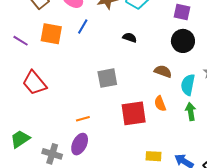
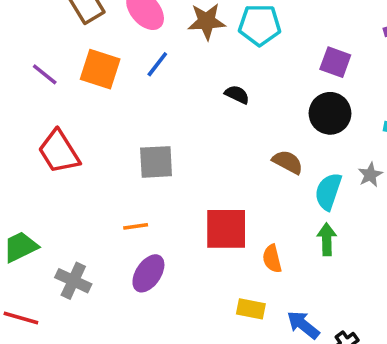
gray square: (107, 78) -> (156, 162), moved
orange semicircle: (160, 104) -> (272, 259), moved
purple ellipse: (80, 144) -> (148, 273), moved

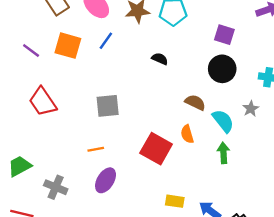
cyan semicircle: (328, 191) -> (223, 121), turned 125
red square: (226, 229) -> (156, 149), turned 32
orange semicircle: (272, 259) -> (187, 134), moved

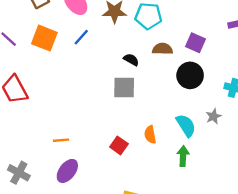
brown semicircle: (195, 102) -> (162, 49), moved, turned -30
gray square: (108, 106) -> (124, 88), moved
red square: (156, 149) -> (119, 145), size x0.6

